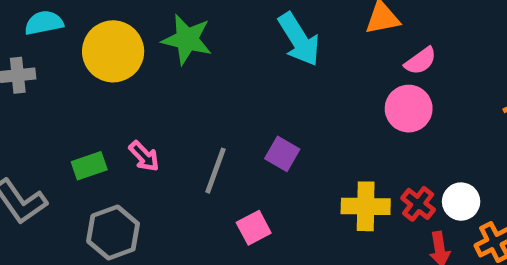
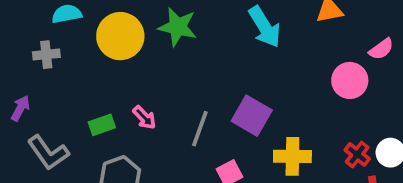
pink semicircle: (421, 61) -> (381, 49), moved
purple square: (282, 154) -> (252, 116), size x1.5
yellow cross: (366, 206) -> (292, 156), moved

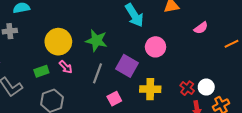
green star: (178, 27) -> (96, 41), moved
yellow circle: (120, 36) -> (58, 42), moved
pink circle: (350, 80) -> (156, 47), moved

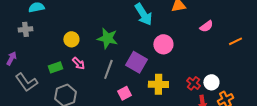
yellow circle: (58, 42) -> (71, 39), size x0.6

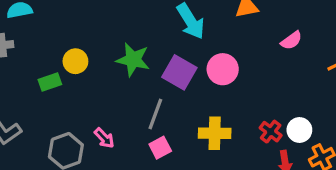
purple square: (136, 62) -> (179, 72), moved
pink arrow: (78, 63) -> (104, 138), moved
green rectangle: (55, 67) -> (50, 82), moved
gray line: (108, 69) -> (155, 114), moved

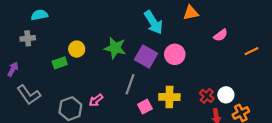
pink arrow: (104, 138) -> (96, 100), turned 96
pink square: (160, 148) -> (145, 107), moved

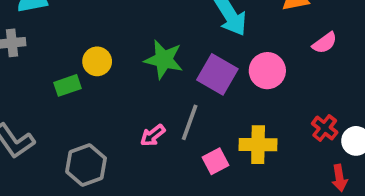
pink semicircle: (221, 35) -> (325, 43), moved
red cross: (207, 96) -> (325, 128), moved
pink arrow: (96, 100) -> (153, 135), moved

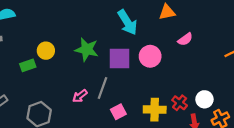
purple square: (217, 74) -> (120, 59), turned -30
red cross: (325, 128) -> (180, 103), moved
yellow cross: (258, 145) -> (155, 110), moved

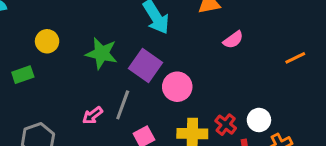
yellow circle: (46, 51) -> (47, 41), moved
pink circle: (150, 56) -> (177, 87), moved
purple square: (120, 59) -> (145, 66), turned 35

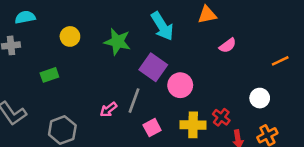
yellow circle: (47, 41) -> (70, 36), moved
green star: (102, 53) -> (117, 42), moved
white circle: (259, 120) -> (260, 98), moved

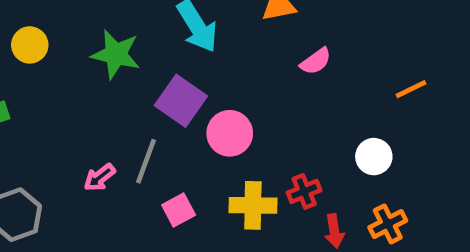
red cross: (221, 117) -> (304, 191), turned 30

